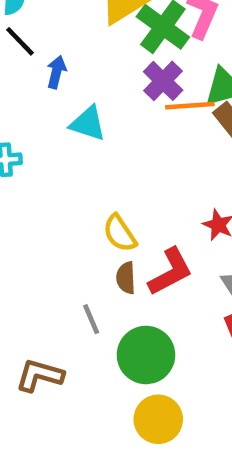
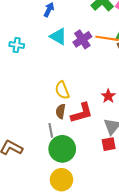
purple cross: (163, 81) -> (82, 39), moved
gray line: (91, 319) -> (51, 130), moved

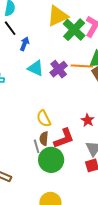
gray line: (51, 130) -> (37, 146), moved
green circle: (62, 149) -> (51, 160), moved

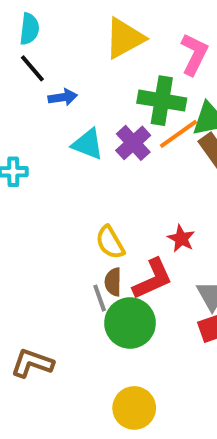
green cross: (74, 30) -> (162, 101), moved, turned -30
blue arrow: (25, 44) -> (63, 97), turned 64
orange line: (82, 66) -> (178, 134), turned -35
red star: (88, 120) -> (181, 239), moved

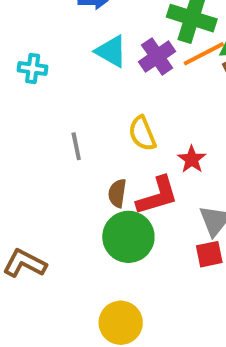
yellow semicircle: (110, 242) -> (142, 134), moved
gray line: (100, 298) -> (76, 146), moved

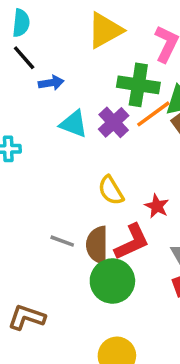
gray line: (76, 146) -> (62, 241), moved, turned -50
brown semicircle: (117, 193) -> (97, 245), size x1.5

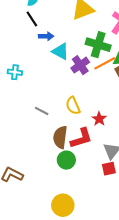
cyan triangle: (74, 124) -> (60, 51), moved
gray line: (62, 241) -> (42, 111), moved
green circle: (112, 281) -> (66, 160), size x0.7

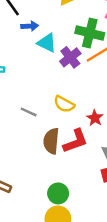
yellow semicircle: (73, 106) -> (64, 104), turned -36
green circle: (66, 160) -> (58, 193), moved

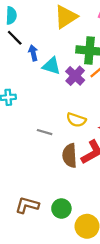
blue arrow: (30, 26) -> (33, 53), turned -91
green circle: (58, 193) -> (61, 209), moved

